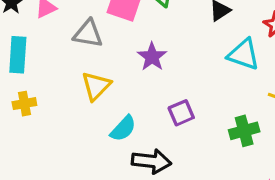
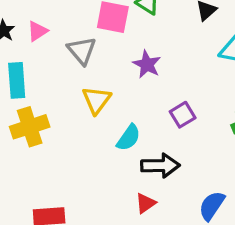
gray triangle: (88, 34) -> (82, 51), turned 48
yellow cross: (24, 104) -> (30, 127), size x1.6

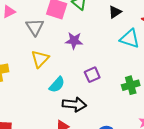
purple star: (147, 64) -> (74, 41), turned -30

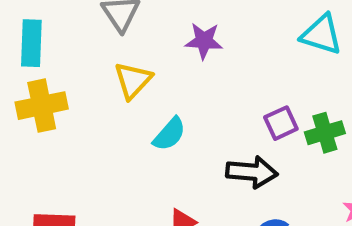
purple square: (92, 75) -> (281, 123), moved
black arrow: (74, 104) -> (252, 172), moved

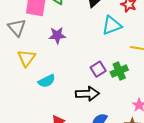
cyan triangle: (321, 35) -> (112, 25), turned -30
cyan semicircle: (169, 134) -> (47, 81), turned 30

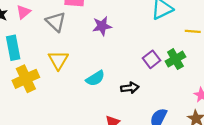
yellow triangle: (26, 58) -> (58, 60), moved
black arrow: (87, 94) -> (130, 88), moved, size x0.7

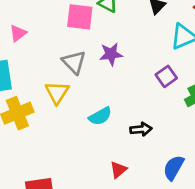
gray triangle: (56, 22) -> (74, 62), moved
purple square: (152, 59) -> (166, 76), moved

